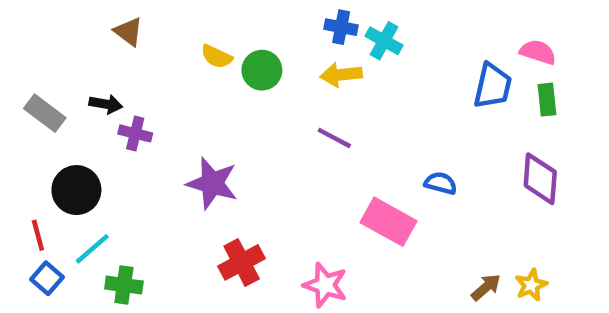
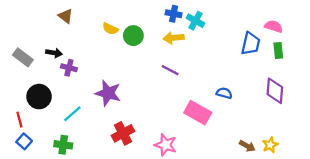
cyan line: (92, 249) -> (72, 114), moved
brown arrow: (486, 287) -> (247, 146), turned 70

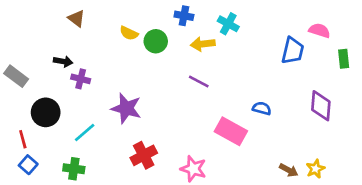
blue cross: (174, 14) -> (184, 16), moved
green rectangle: (278, 51) -> (344, 59), moved
gray rectangle: (23, 57) -> (16, 76), moved

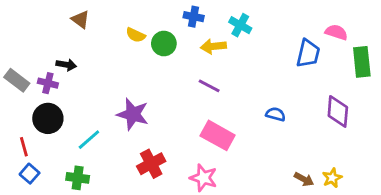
green rectangle: (344, 59) -> (362, 62), size x1.5
purple cross: (81, 79) -> (48, 83), moved
pink rectangle: (231, 131) -> (218, 135), moved

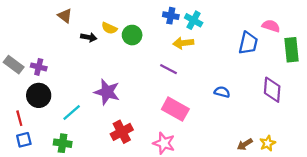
blue cross: (194, 17) -> (171, 16), moved
yellow arrow: (213, 46) -> (183, 43), moved
black arrow: (66, 65) -> (89, 37), moved
blue square: (30, 174) -> (24, 140), turned 35
brown arrow: (304, 179) -> (245, 144), turned 119

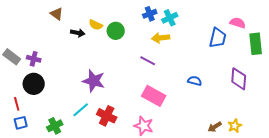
blue cross: (171, 16) -> (150, 14), turned -32
cyan cross: (194, 20) -> (170, 18), turned 35
cyan line: (72, 112) -> (81, 110), moved
red cross: (122, 132) -> (107, 116), turned -36
green cross: (63, 143) -> (55, 126), turned -35

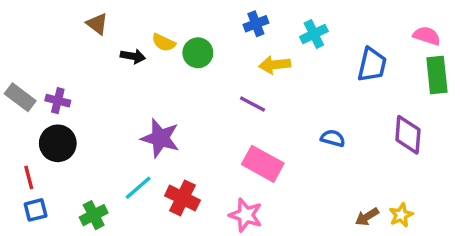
cyan cross: (170, 18) -> (314, 34), moved
pink semicircle: (238, 23) -> (427, 36), moved

